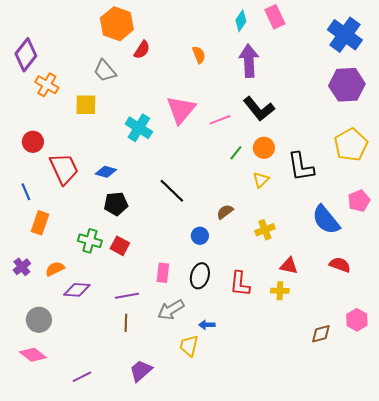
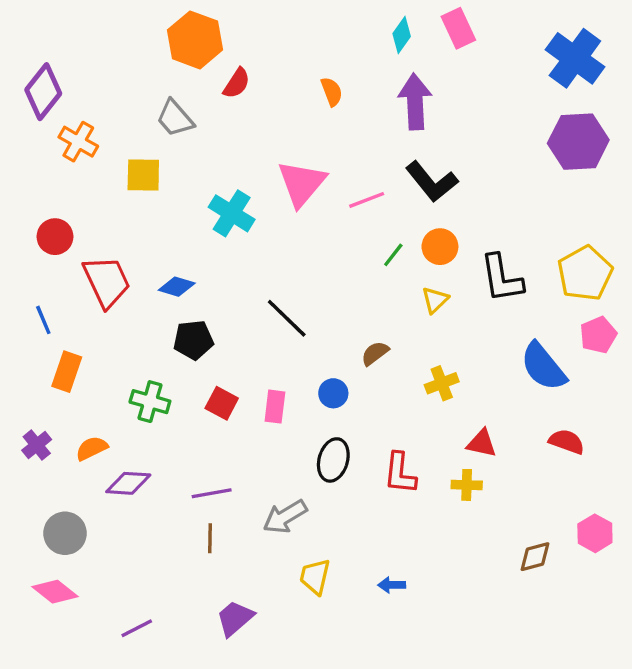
yellow pentagon: (351, 145) -> (585, 273), moved
red square: (120, 246) -> (222, 403), moved
pink rectangle: (163, 273) -> (275, 407), moved
blue arrow: (207, 325) -> (392, 585), moved

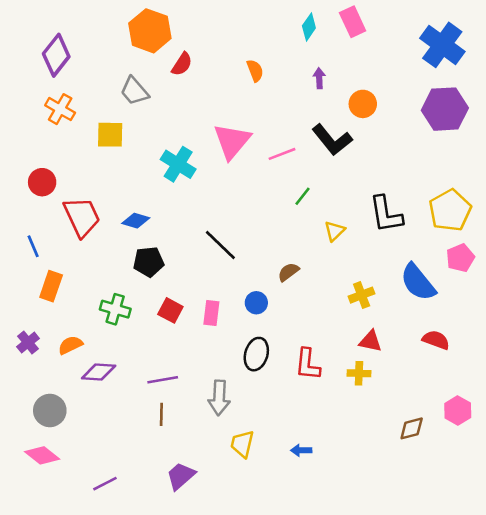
purple diamond: (43, 92) -> (56, 55), moved
purple arrow: (415, 102) -> (319, 78), size x0.5
orange circle: (440, 247) -> (363, 104), moved
yellow cross: (442, 383) -> (362, 295), moved
gray arrow: (285, 517) -> (219, 398), turned -56

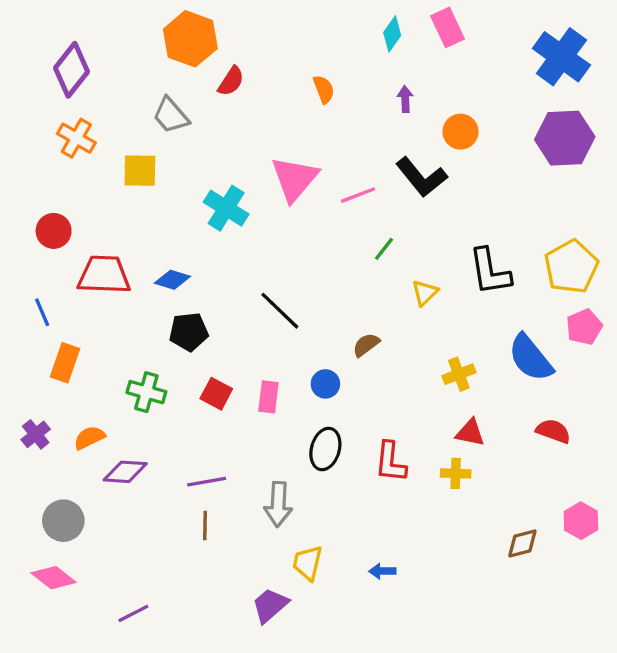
red trapezoid: (82, 217) -> (104, 275), turned -63
purple trapezoid: (181, 476) -> (270, 605), moved

